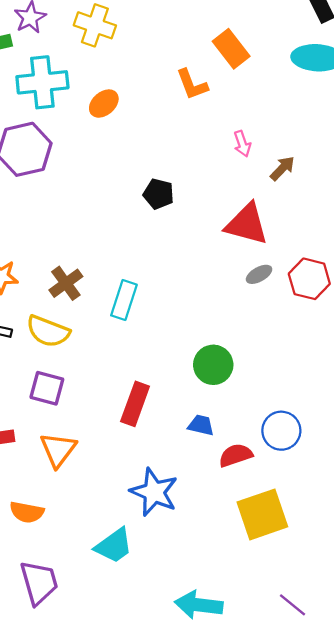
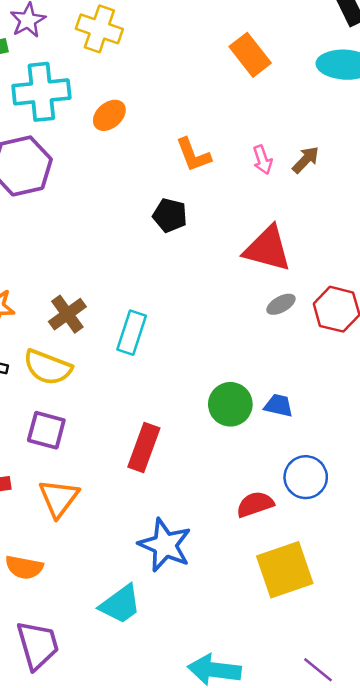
orange L-shape: (192, 85) -> (193, 155), moved
brown arrow: (282, 168) -> (306, 160), moved
blue trapezoid: (201, 425) -> (279, 406), moved

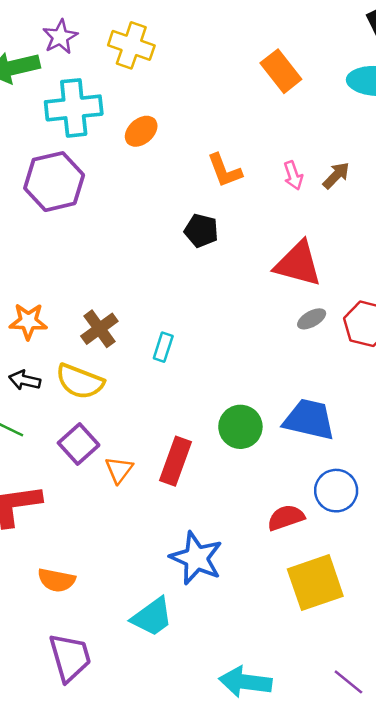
cyan rectangle: (132, 333) -> (163, 347), size x0.7
green circle: (230, 404) -> (240, 427), moved
blue trapezoid: (279, 406) -> (309, 419), size x1.8
purple square: (46, 430) -> (79, 444), turned 33
orange triangle: (59, 498) -> (119, 470), moved, size x0.7

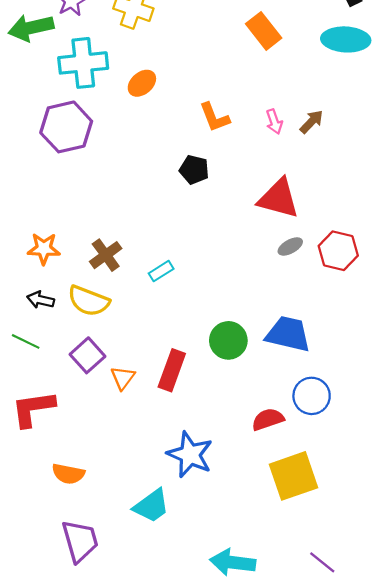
cyan rectangle: (163, 347) -> (161, 271), turned 40

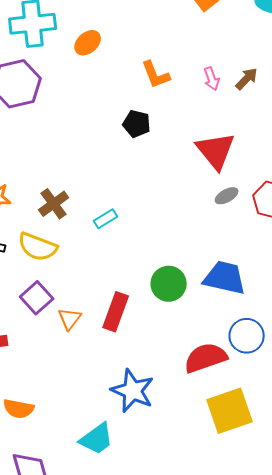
red triangle: (279, 198) -> (216, 151), turned 36
red semicircle: (268, 419) -> (206, 358), size x1.4

